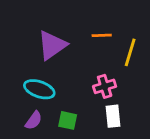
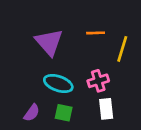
purple triangle: (52, 45) -> (49, 42), turned -36
cyan ellipse: (39, 89) -> (58, 84), moved

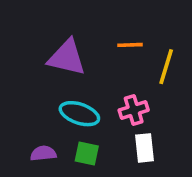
purple triangle: (49, 42) -> (67, 58), turned -36
purple semicircle: (32, 113) -> (43, 153), turned -132

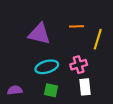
cyan ellipse: (79, 114) -> (47, 67), turned -35
purple semicircle: (43, 153) -> (15, 90), moved

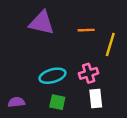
purple triangle: (39, 34) -> (42, 23), moved

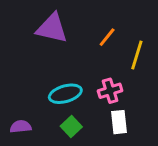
orange line: (86, 30) -> (107, 37), turned -49
green square: (57, 102) -> (71, 127), turned 35

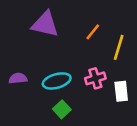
white rectangle: (119, 122) -> (121, 91), moved
purple semicircle: (21, 127) -> (18, 78), moved

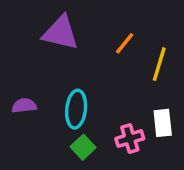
pink cross: (95, 78) -> (130, 139), moved
cyan ellipse: (57, 81) -> (76, 109), turned -68

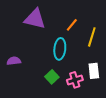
cyan ellipse: (76, 109) -> (60, 49), moved
green square: (83, 147) -> (52, 77), moved

